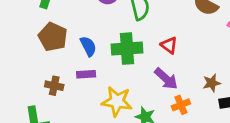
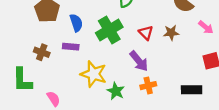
green cross: (127, 49) -> (109, 30), turned -35
brown star: (212, 83) -> (171, 33), moved

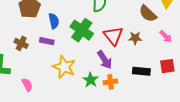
green cross: (109, 30) -> (82, 30), turned -30
red triangle: (146, 33) -> (113, 36), size x1.5
black rectangle: (192, 90) -> (141, 71), moved
green star: (116, 91) -> (91, 80), moved

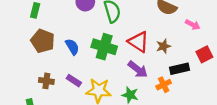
brown star: (135, 38) -> (163, 46), moved
purple rectangle: (47, 41) -> (74, 81), moved, turned 40
orange cross: (110, 82) -> (164, 85), moved

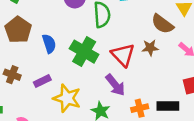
brown star: (163, 46) -> (150, 48), moved
black rectangle: (179, 69) -> (168, 106), moved
purple rectangle: (74, 81) -> (42, 81), turned -72

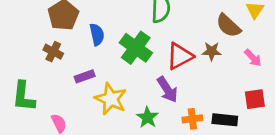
red triangle: (123, 55) -> (180, 56), turned 40
brown cross: (12, 75) -> (53, 52), moved

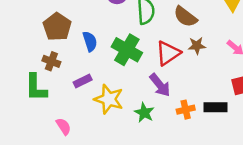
brown semicircle: (228, 26) -> (185, 17), moved
green L-shape: (24, 96) -> (36, 88), moved

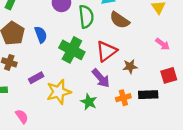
blue semicircle: (90, 41) -> (41, 35), moved
brown star: (197, 46) -> (130, 66), moved
yellow star: (109, 99) -> (59, 92), turned -30

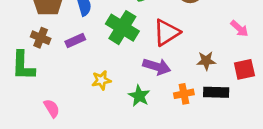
brown star: (130, 66) -> (206, 61), moved
purple rectangle: (36, 78) -> (75, 40), moved
purple arrow: (101, 78) -> (157, 67), turned -36
yellow star: (59, 92) -> (101, 80), size x0.6

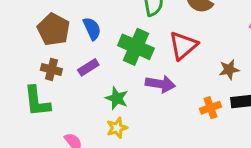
purple arrow: (157, 67) -> (160, 84), moved
yellow star: (101, 80) -> (117, 128), moved
green star: (139, 96) -> (117, 98), moved

